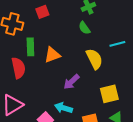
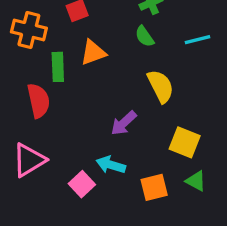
cyan line: (117, 44) -> (197, 40), moved
orange triangle: (52, 55) -> (93, 52), moved
yellow square: (109, 94) -> (185, 142), turned 36

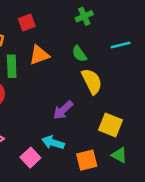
green semicircle: (145, 36) -> (79, 54), moved

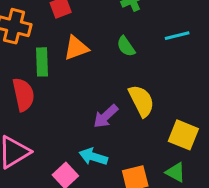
yellow semicircle: (92, 81) -> (141, 101), moved
yellow square: (111, 125) -> (183, 135), moved

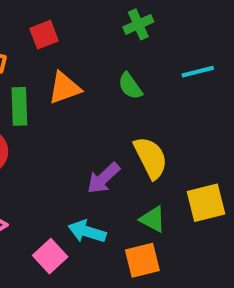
yellow square: (183, 135) -> (206, 203), turned -36
green triangle: (176, 172) -> (153, 219), moved

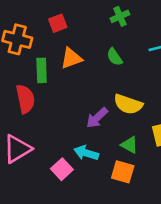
yellow semicircle: (151, 158) -> (128, 104), turned 136
orange square: (142, 260) -> (123, 172), turned 30

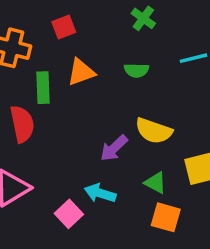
green cross: (120, 16) -> (143, 18), turned -30
green semicircle: (115, 57) -> (136, 70), turned -54
orange square: (123, 172) -> (166, 217), moved

